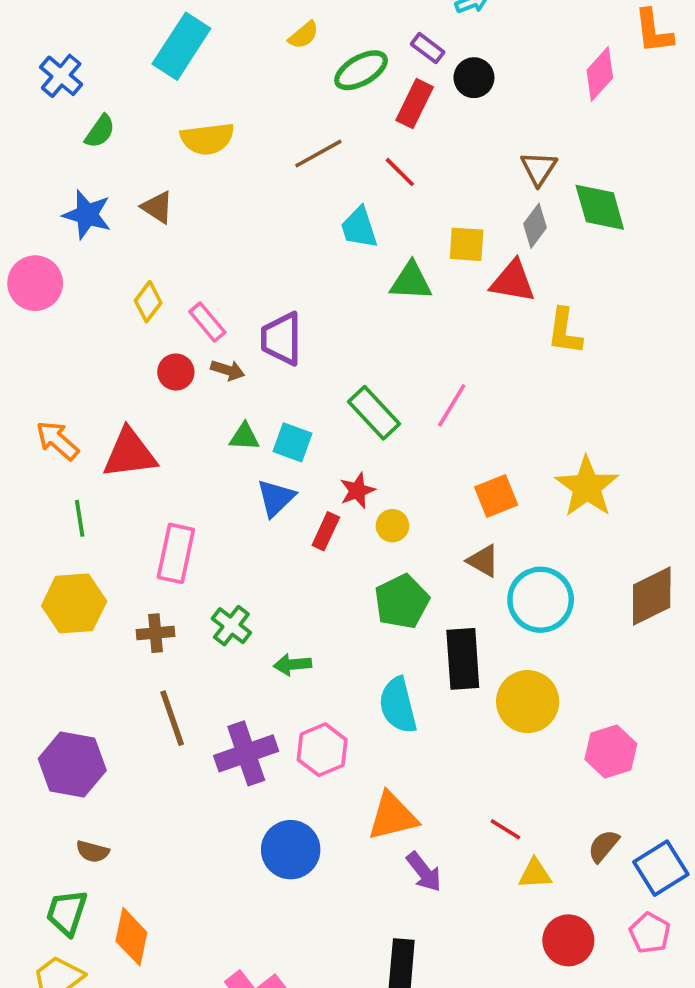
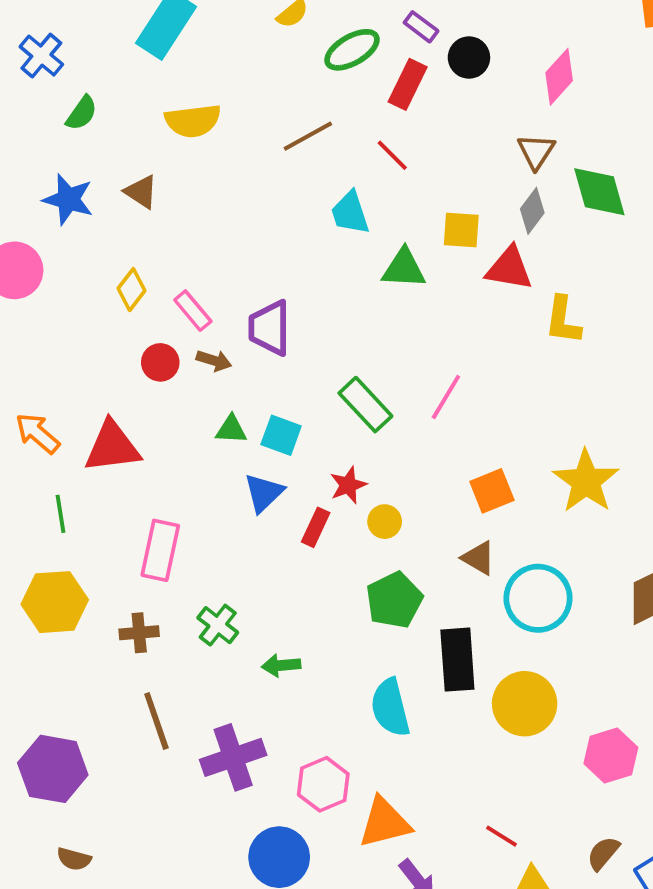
pink diamond: (600, 74) -> (559, 77), moved
pink hexagon: (322, 750) -> (323, 784), moved

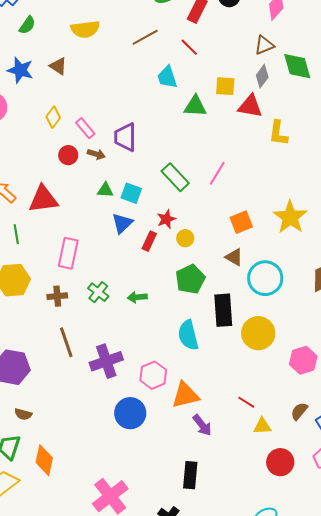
brown triangle: (536, 151) -> (264, 45), turned 35
green arrow: (281, 665) -> (137, 297), moved

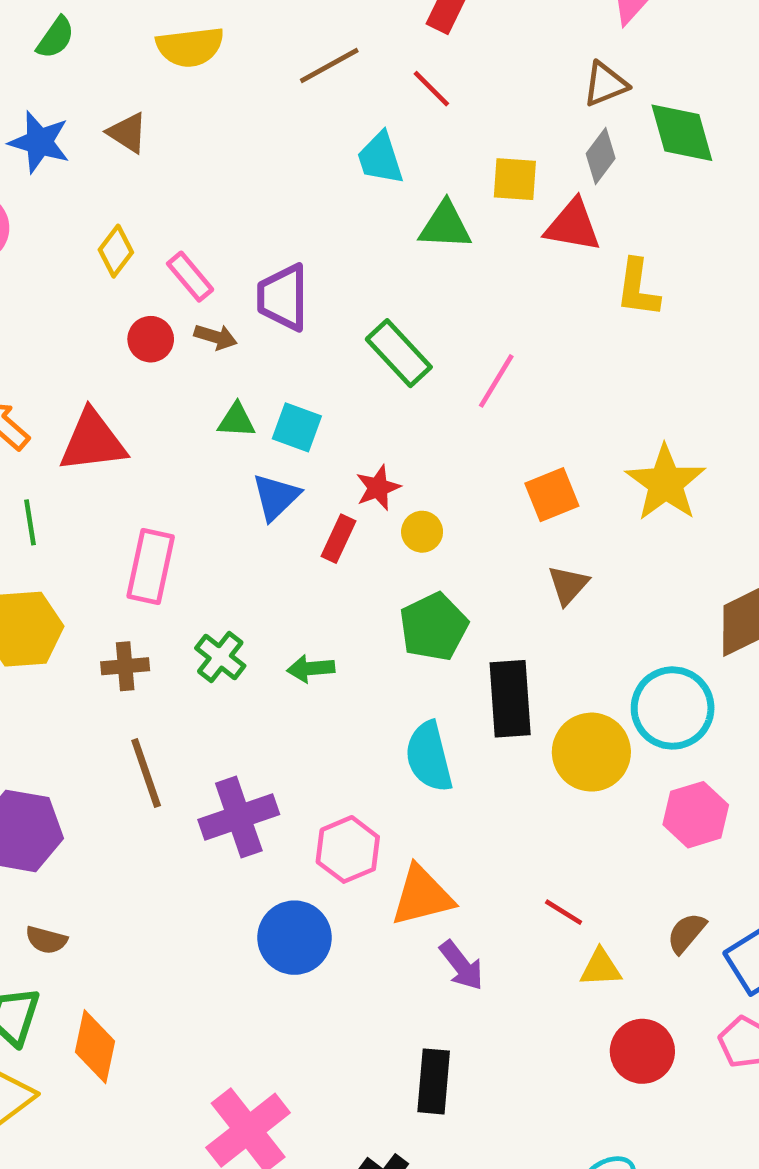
green rectangle: (175, 177) -> (399, 353), moved
brown triangle: (234, 257) -> (568, 585), moved, turned 42
cyan circle: (265, 278) -> (673, 708), moved

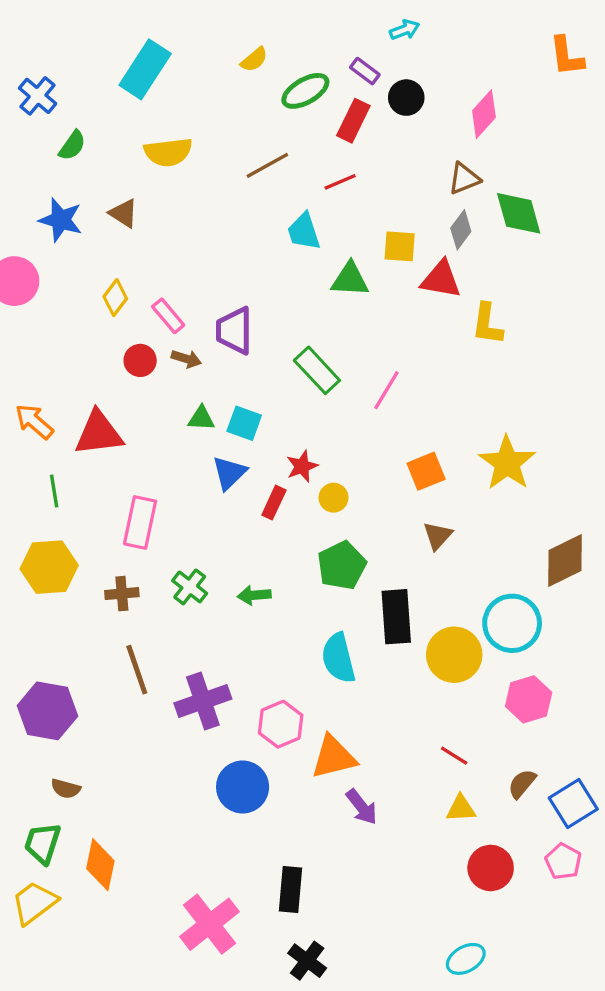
red line: (431, 89) -> (340, 182), turned -68
red line: (564, 912) -> (454, 756), moved
black rectangle: (434, 1081) -> (291, 889), moved

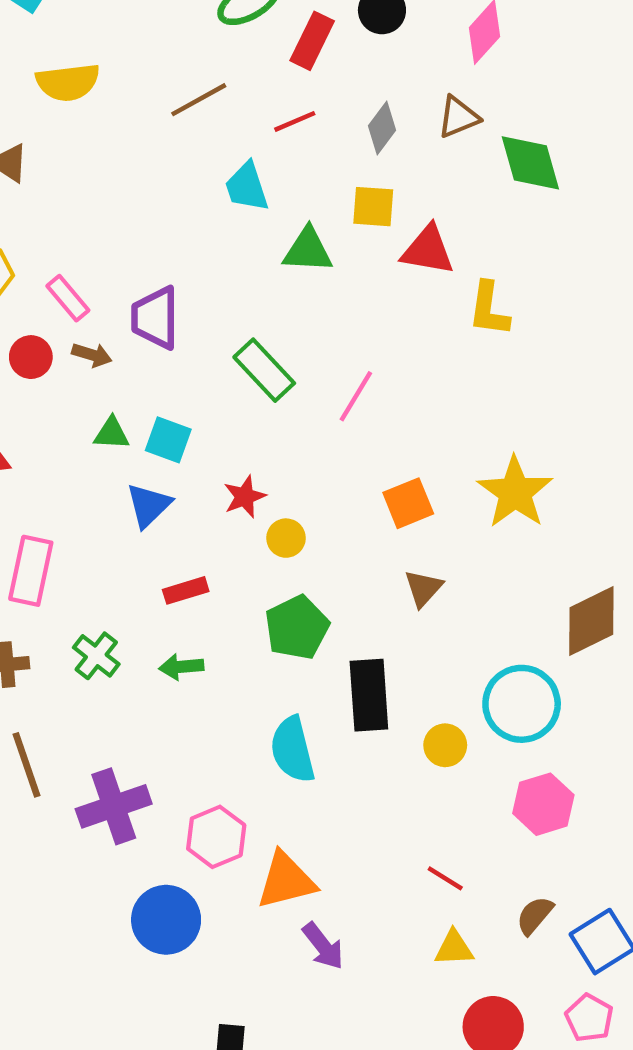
gray diamond: (461, 230) -> (382, 128), moved
red rectangle: (274, 503) -> (186, 590), moved, turned 48
yellow circle: (454, 655) -> (445, 745), size x0.6

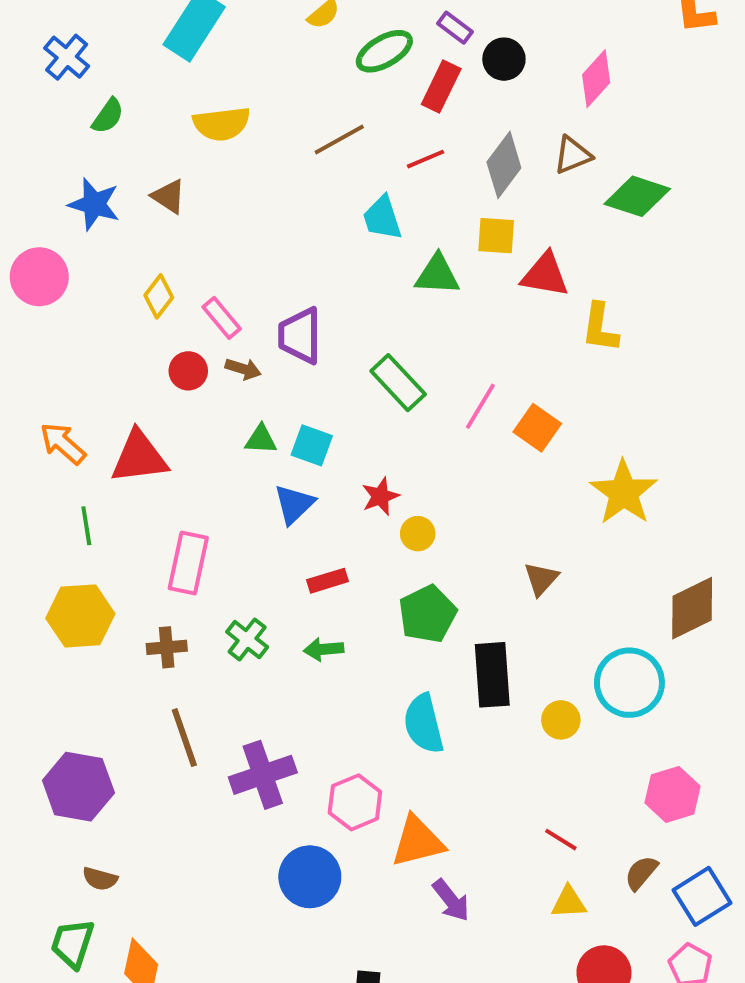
gray diamond: (382, 128) -> (504, 165), size x1.4
green diamond: (530, 163) -> (637, 196), turned -56
orange square: (408, 503) -> (537, 428), moved, turned -33
pink hexagon: (543, 804) -> (673, 794), moved

